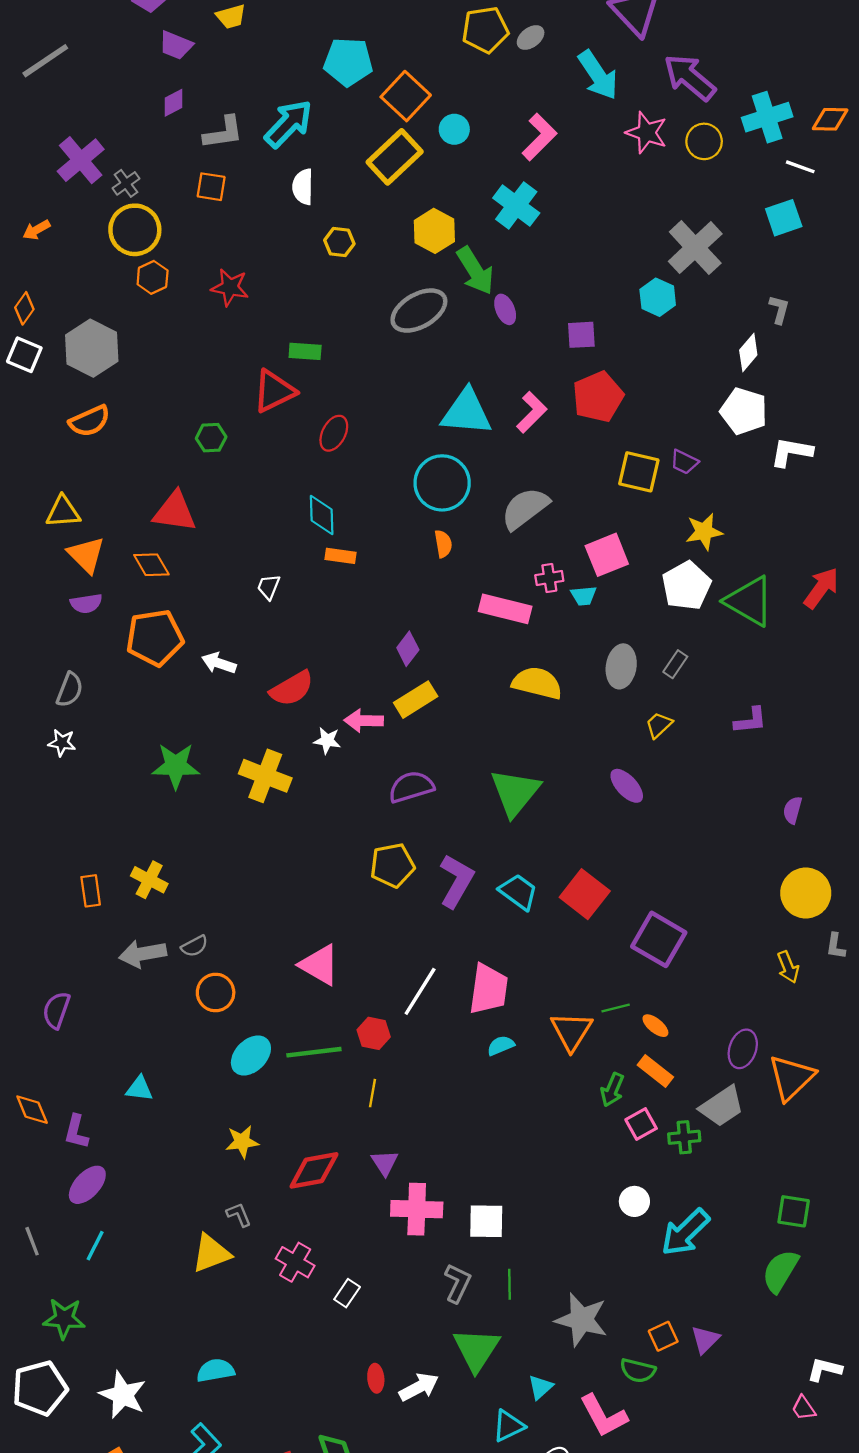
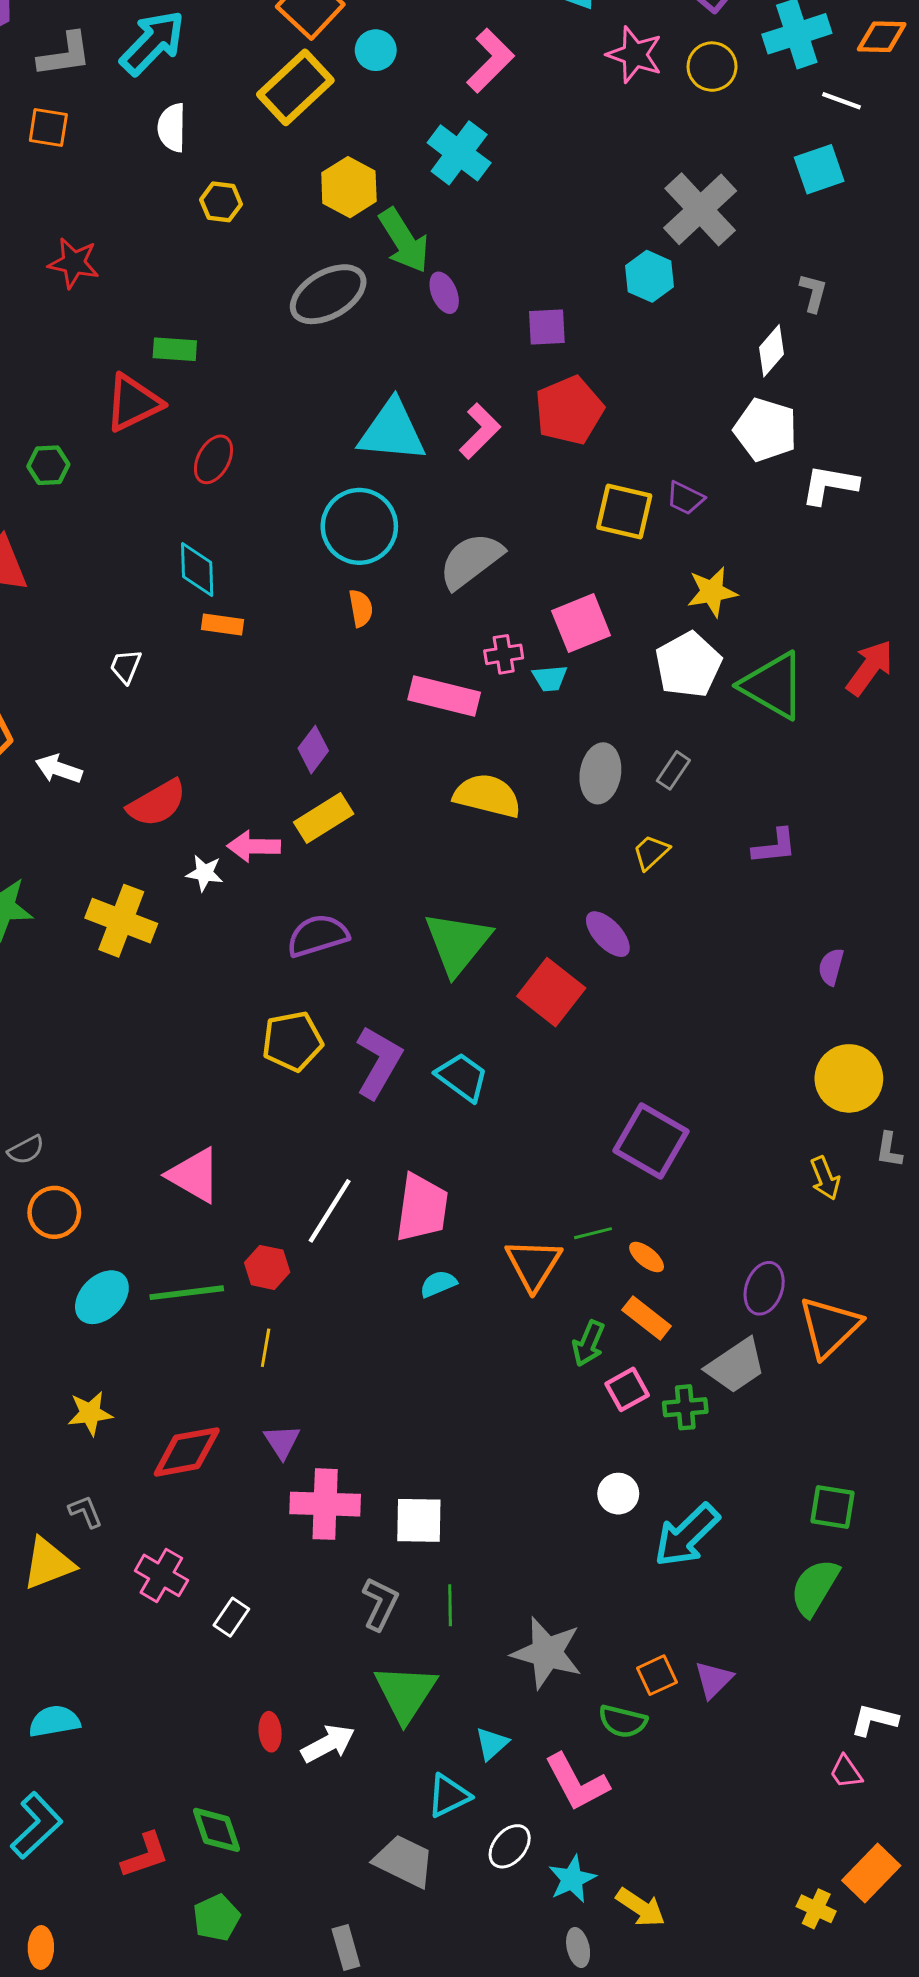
red square: (585, 894) -> (551, 992), moved

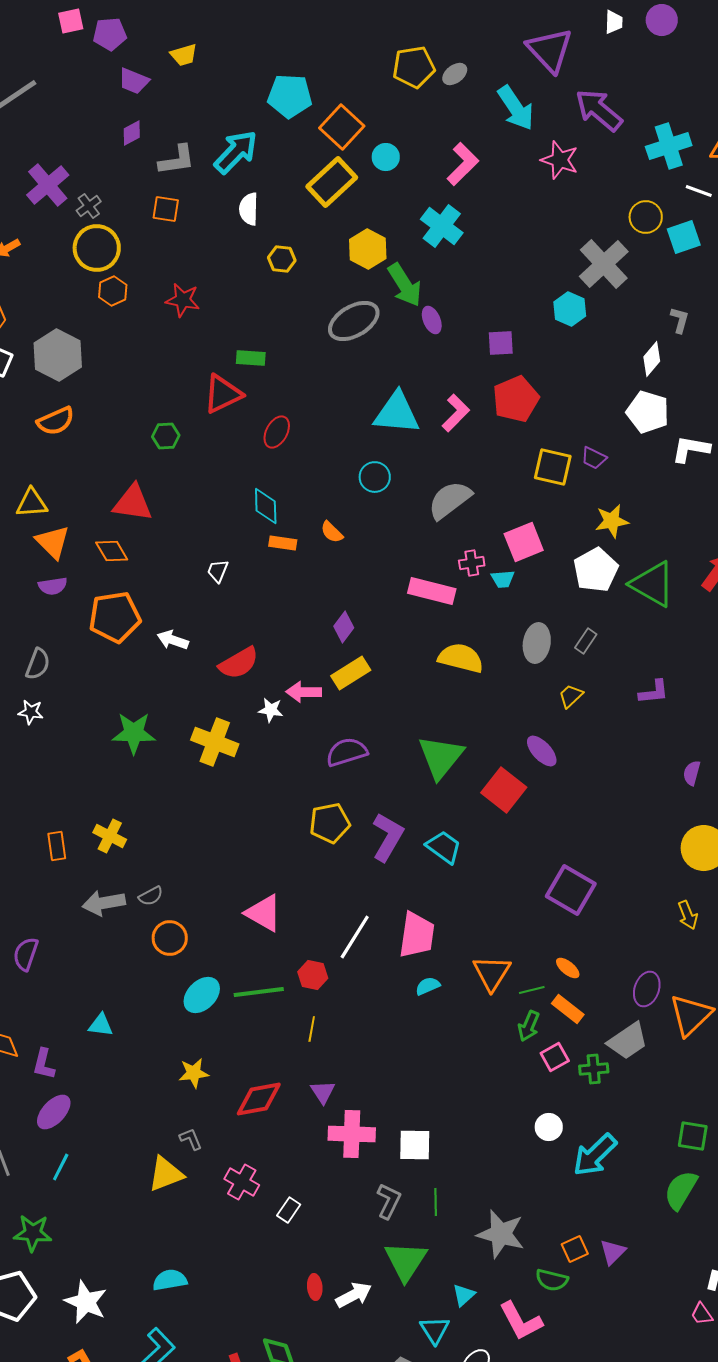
yellow circle: (712, 67) -> (646, 217), moved
cyan circle: (359, 526) -> (375, 477), size x0.6
orange semicircle: (361, 608) -> (332, 532), moved, turned 145
green line: (593, 1233) -> (532, 990), moved
cyan triangle: (449, 1796) -> (435, 1330), turned -36

